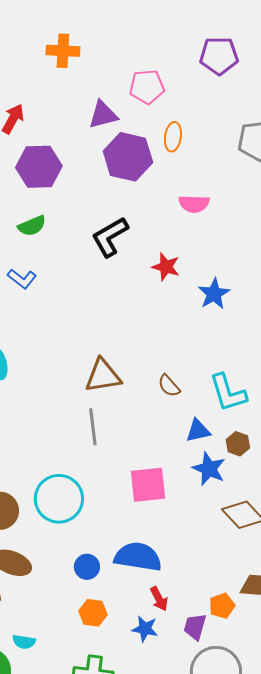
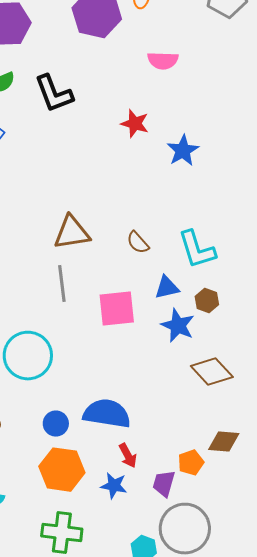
black L-shape: (110, 237) -> (54, 94), moved, turned -81
pink square: (148, 485) -> (117, 309), moved
orange hexagon: (93, 613) -> (62, 470), size x1.6

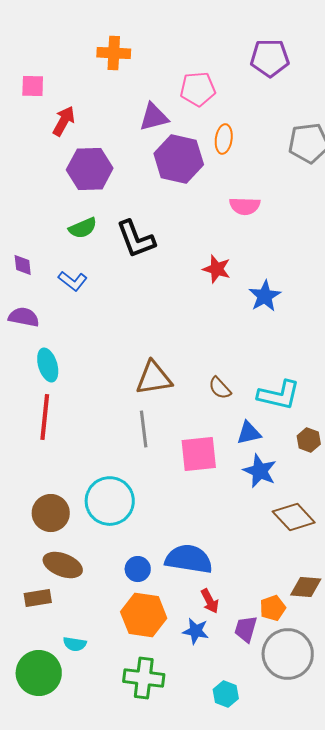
cyan L-shape: (197, 250) -> (279, 395), turned -60
brown hexagon: (207, 301) -> (309, 440), moved
gray circle: (185, 529) -> (288, 654), moved

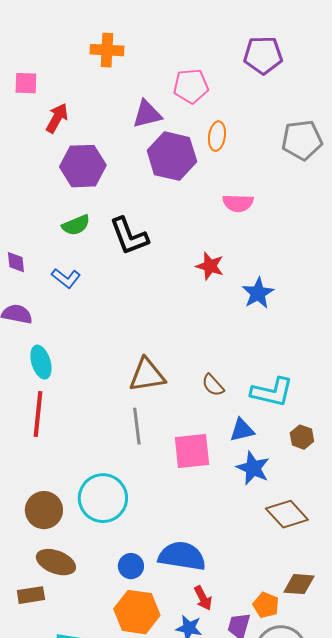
orange pentagon: (273, 608) -> (266, 605), turned -30

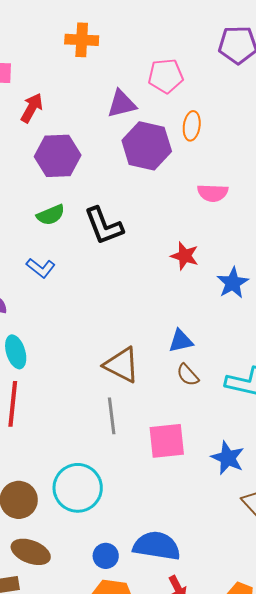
brown triangle: (147, 375) -> (122, 365), turned 36
blue triangle: (242, 430) -> (181, 341), moved

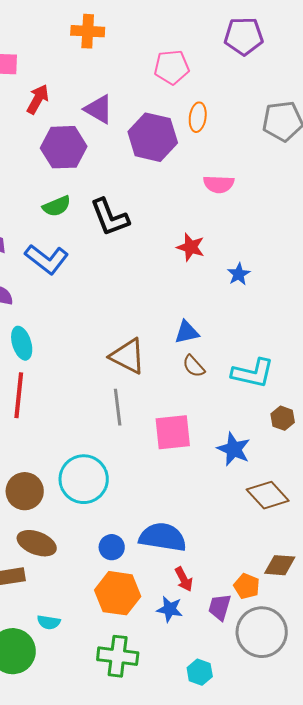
purple triangle: (122, 104) -> (99, 109), moved, turned 44
blue L-shape: (41, 268) -> (47, 259), size x1.5
blue star: (233, 283) -> (239, 274), size x0.7

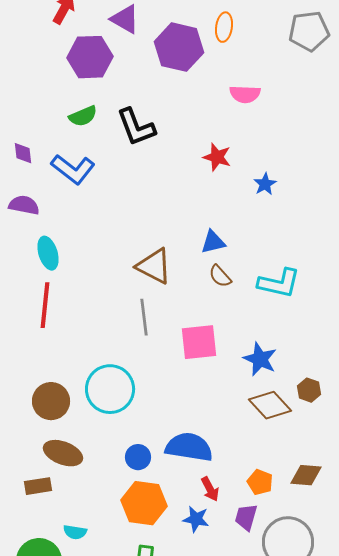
brown hexagon: (283, 418) -> (309, 390), moved
brown diamond: (268, 495) -> (270, 405), moved
orange pentagon: (247, 586) -> (260, 482), moved

